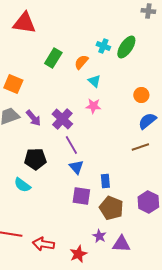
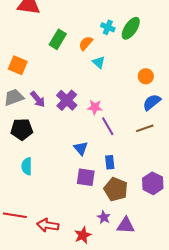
pink star: (93, 106) -> (95, 107), moved
purple line: (71, 145) -> (108, 126), moved
black pentagon: (35, 159) -> (22, 129), moved
cyan semicircle: (22, 185) -> (27, 166), turned 54

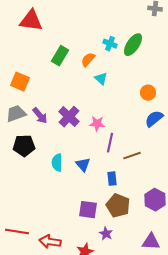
purple line: (108, 126) -> (110, 143), turned 42
brown line: (145, 128) -> (132, 156), moved
cyan semicircle: (27, 166) -> (57, 163), moved
purple square: (86, 177) -> (88, 210), moved
purple triangle: (126, 225) -> (151, 242), moved

